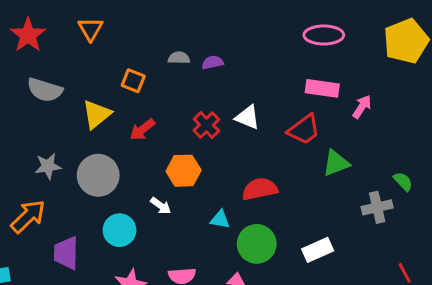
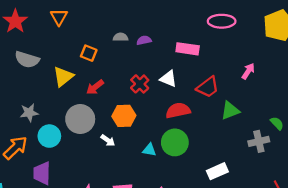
pink rectangle: (322, 88) -> (188, 49), moved
gray circle: (98, 175) -> (80, 119), moved
red semicircle: (260, 189) -> (178, 111), moved
cyan circle: (120, 230) -> (49, 136), moved
green circle: (257, 244) -> (175, 142), moved

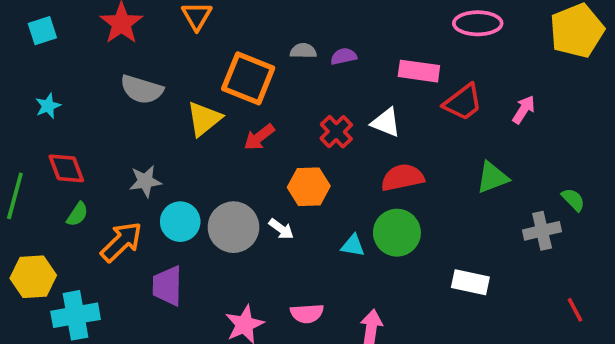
orange square: (89, 53) -> (248, 78), size x1.8
red trapezoid: (208, 87) -> (463, 102), moved
gray circle: (80, 119) -> (233, 227), moved
white rectangle: (217, 171) -> (470, 282), turned 36

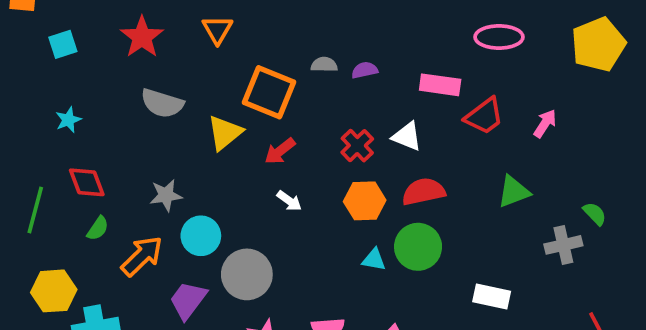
orange hexagon: (309, 187) -> (365, 201), moved
gray circle: (233, 227) -> (247, 274), moved
white arrow: (281, 229) -> (289, 201), moved
purple trapezoid: (167, 286) -> (188, 300), turned 36

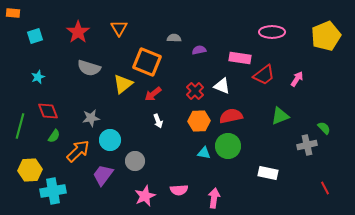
gray semicircle: (324, 65) -> (174, 38), moved
white arrow: (289, 201) -> (158, 121), turned 32
gray circle: (247, 274) -> (135, 161), size x0.7

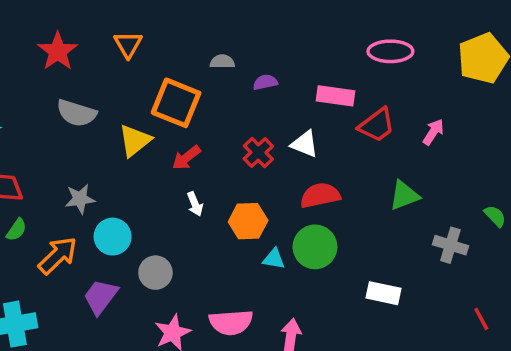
orange hexagon: (199, 121) -> (248, 221), moved
green semicircle: (324, 128) -> (495, 216), moved
gray cross: (307, 145) -> (450, 245), turned 30
pink semicircle: (179, 190) -> (231, 322), size x1.4

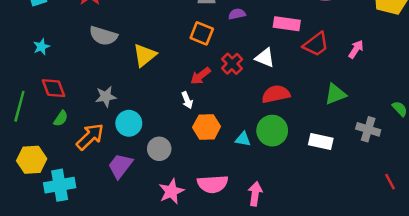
orange square: (176, 103) -> (202, 33), moved, size x0.7
red arrow: (186, 158) -> (200, 76), moved
orange hexagon: (248, 221) -> (207, 127), moved
white rectangle: (384, 293) -> (321, 142), moved

